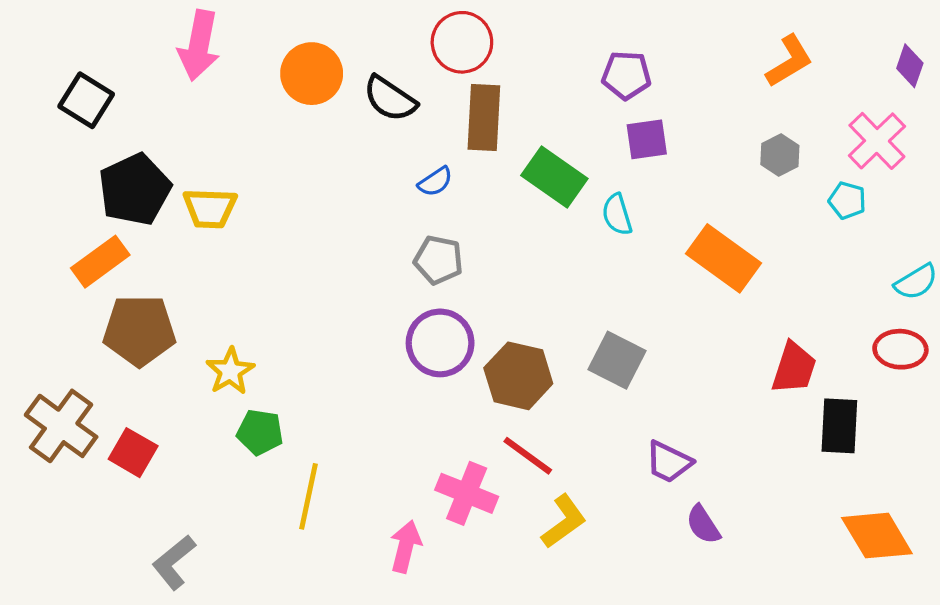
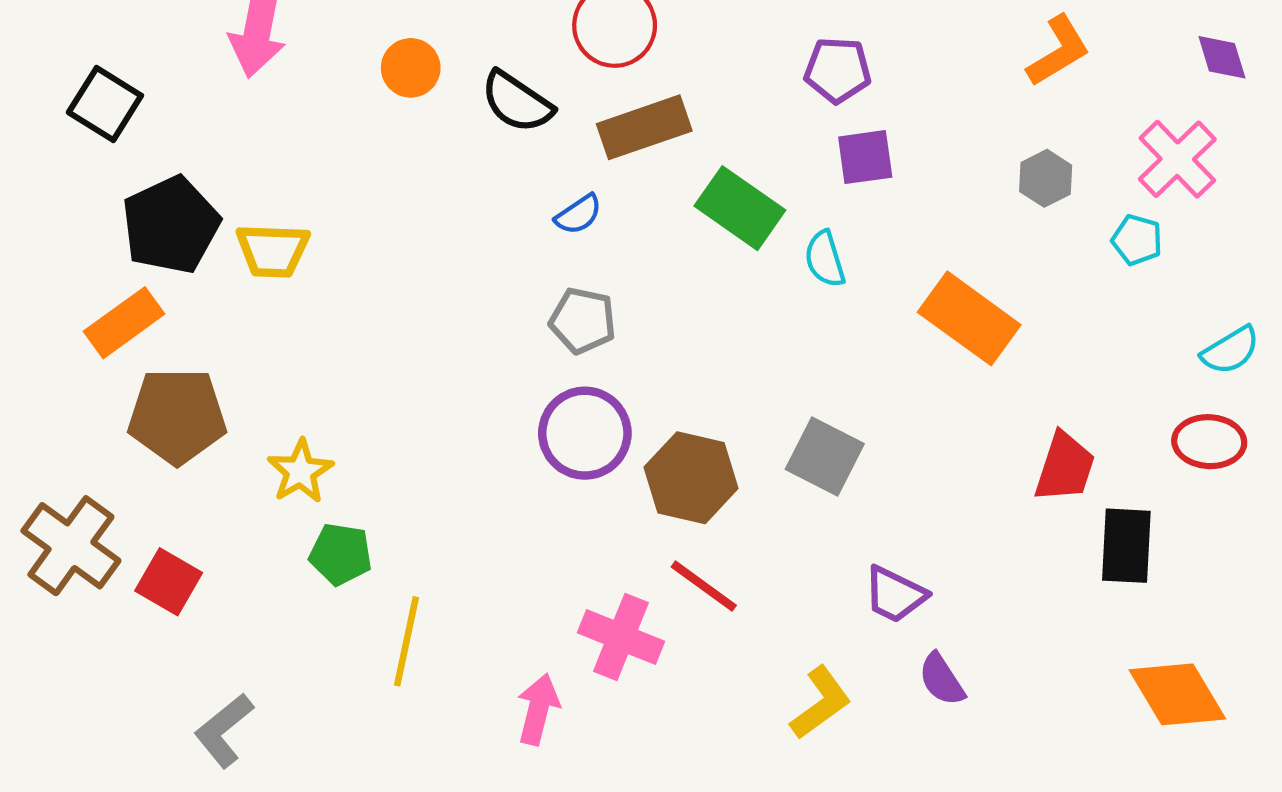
purple diamond: (910, 66) -> (1222, 57), turned -36
orange circle: (312, 74) -> (411, 68), size x0.7
brown rectangle: (484, 117) -> (644, 127), turned 68
yellow L-shape: (564, 521) -> (821, 703), moved

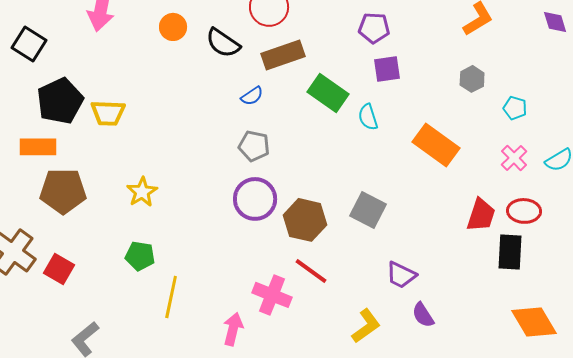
pink cross: (1177, 159) -> (514, 158), moved, size x0.7
orange rectangle: (124, 323) -> (38, 147), turned 36
red ellipse: (1209, 442) -> (524, 211), moved
yellow star: (300, 471) -> (142, 192), moved

